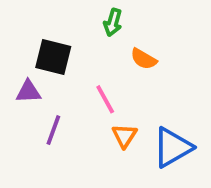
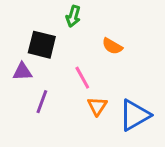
green arrow: (113, 22) -> (73, 16), moved

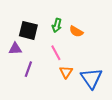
green arrow: (73, 16) -> (57, 25), moved
blue triangle: (135, 115) -> (91, 78), turned -35

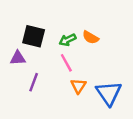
green arrow: (57, 25) -> (68, 40), moved, turned 48

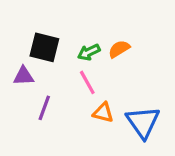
orange semicircle: (91, 37) -> (119, 49), turned 119
orange triangle: (78, 86) -> (103, 113), turned -49

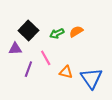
black square: (44, 47) -> (28, 30), turned 30
pink line: (87, 82) -> (46, 58), moved

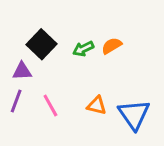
pink line: (46, 58) -> (50, 105), moved
purple line: (28, 69) -> (16, 101), moved

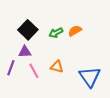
purple triangle: (22, 71) -> (25, 52), moved
orange triangle: (97, 105) -> (57, 67), moved

